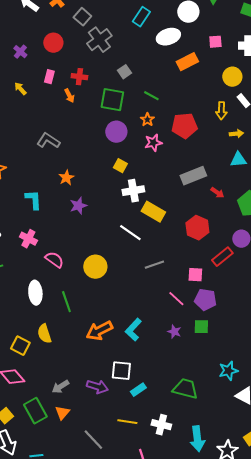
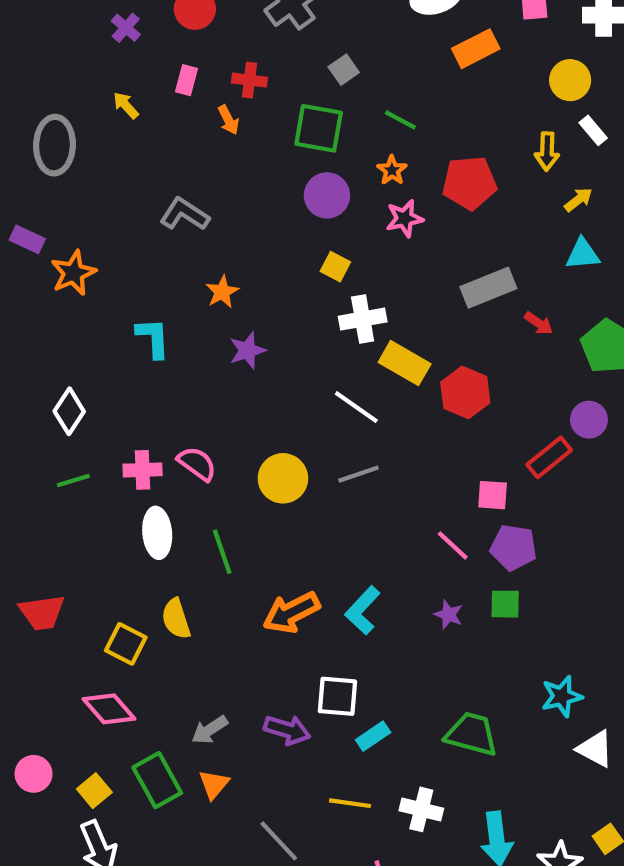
yellow arrow: (236, 134) -> (578, 200), turned -32
red hexagon: (197, 228) -> (465, 392), moved
pink cross: (28, 239) -> (143, 470), moved, turned -30
gray line: (154, 265) -> (358, 474), moved

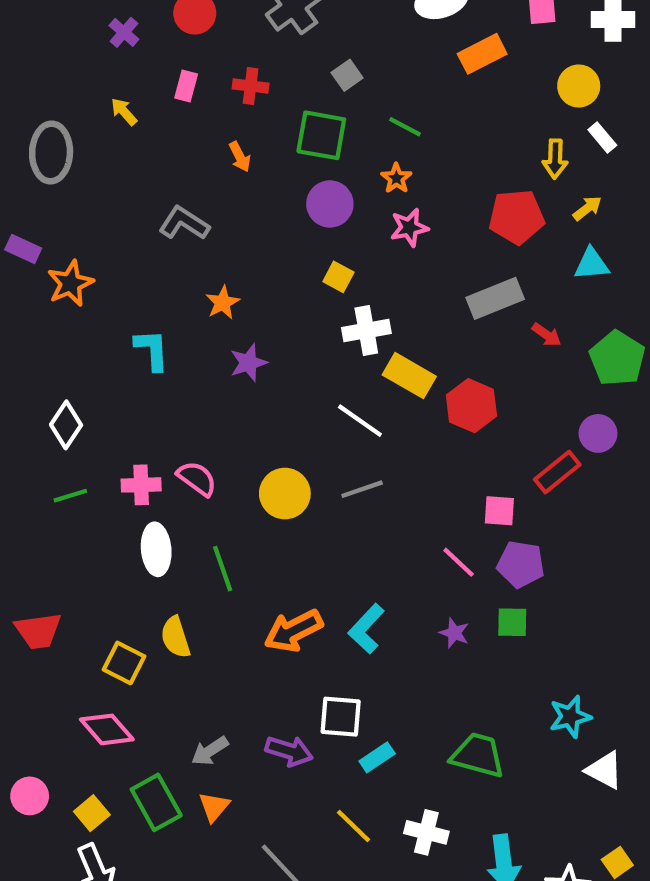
orange arrow: (228, 120) -> (240, 157), moved
red pentagon: (469, 183) -> (516, 217), moved
yellow line: (350, 803) -> (353, 826), turned 36

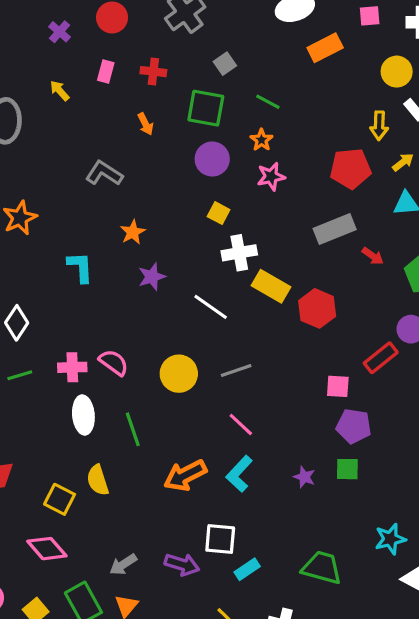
white line: (360, 421) -> (211, 307), moved
pink line: (459, 562) -> (241, 425), moved

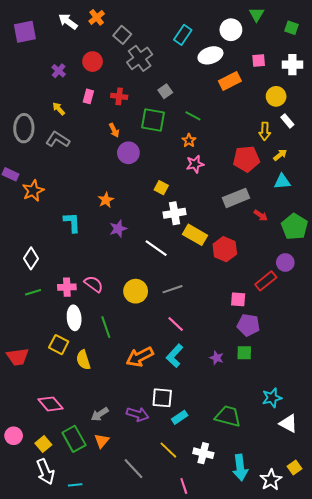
purple circle: (212, 159) -> (128, 153), moved
gray L-shape: (104, 173) -> (58, 139), moved
yellow square: (60, 499) -> (59, 345), moved

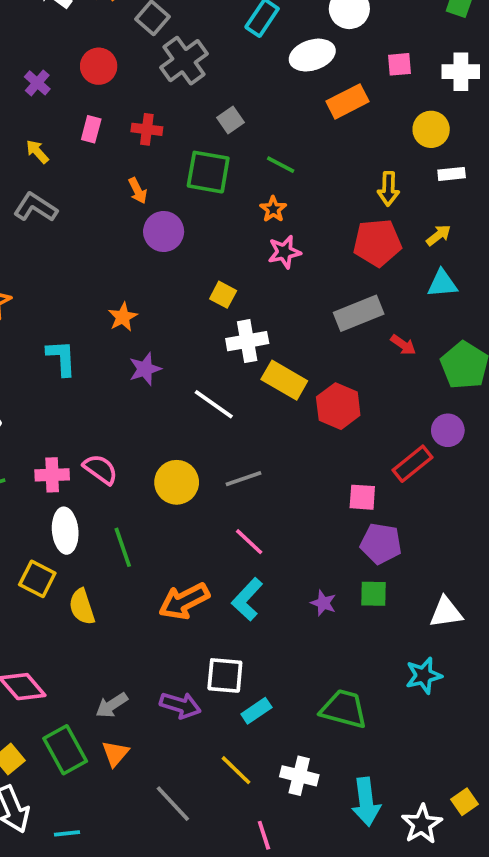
white rectangle: (287, 121) -> (452, 174), turned -56
yellow arrow: (265, 131) -> (388, 189), moved
white triangle: (288, 423) -> (446, 612), moved, turned -36

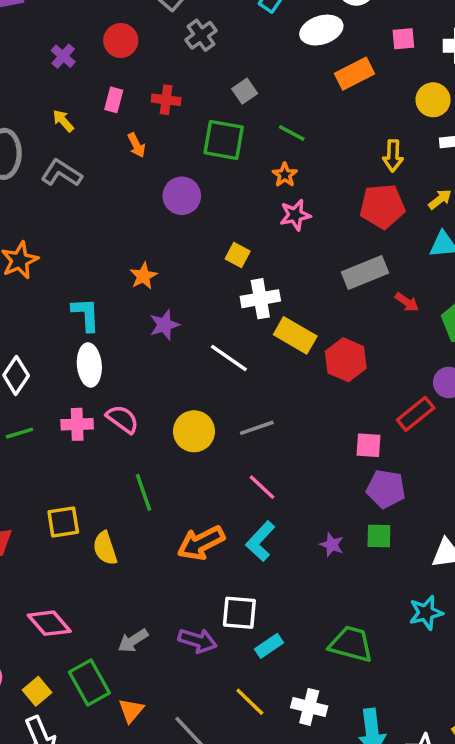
gray cross: (184, 61) -> (201, 35), size x0.7
orange arrow: (138, 191) -> (136, 145), moved
white ellipse: (65, 531) -> (89, 365), moved
yellow square: (37, 579) -> (63, 522), turned -36
orange triangle: (115, 753) -> (131, 710), moved

